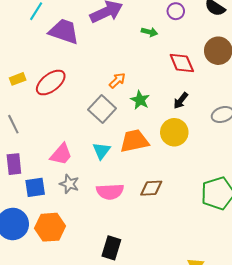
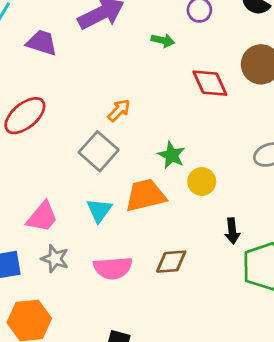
purple trapezoid: (64, 31) -> (42, 43), size x0.7
green star: (140, 100) -> (172, 155), moved
black arrow: (181, 101) -> (232, 231), moved, turned -42
yellow circle: (174, 132) -> (202, 182), size x0.7

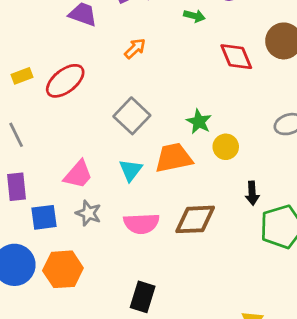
orange arrow: (119, 110) -> (135, 48), moved
brown diamond: (171, 262) -> (195, 219), size x1.4

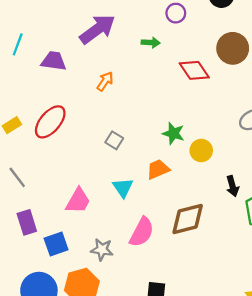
gray square: (132, 116) -> (114, 140), size x0.6
orange trapezoid: (174, 158) -> (158, 169), size x0.7
gray star: (88, 213) -> (102, 250), moved
pink semicircle: (141, 224) -> (142, 232), turned -48

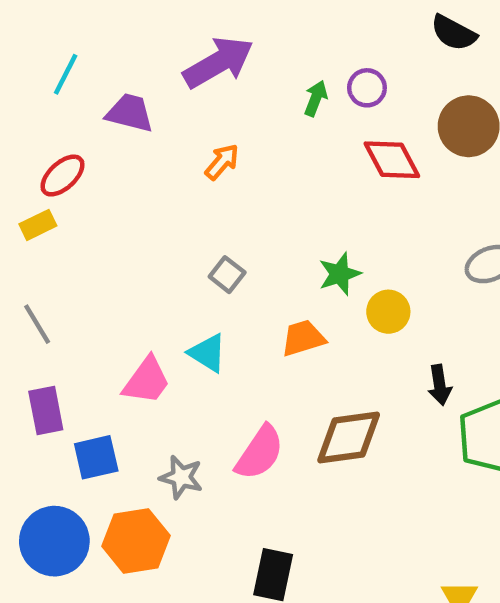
purple circle: (176, 13) -> (367, 88), moved
green arrow: (151, 43) -> (316, 98), turned -78
red ellipse: (50, 122) -> (62, 176), moved, size x0.7
green star: (173, 133) -> (340, 274), turned 30
cyan triangle: (123, 188) -> (208, 353), moved, turned -30

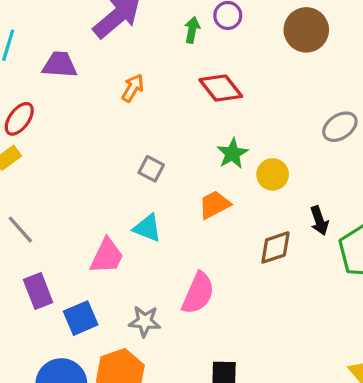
red diamond: (392, 160) -> (221, 88), moved
brown diamond: (349, 437) -> (275, 247), moved, size x0.7

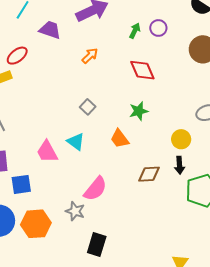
yellow circle: (273, 174) -> (181, 139), moved
orange trapezoid: (215, 205) -> (120, 139), turned -115
pink trapezoid: (107, 256) -> (47, 152), turned 110
gray star: (145, 321) -> (75, 211), moved

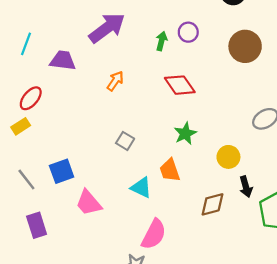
orange trapezoid: (120, 139) -> (170, 170), turned 30
yellow circle: (181, 139) -> (228, 157), moved
cyan triangle: (76, 142) -> (141, 188), moved
blue square: (21, 184) -> (62, 171), moved

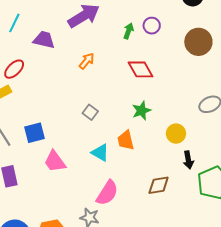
brown diamond: (212, 204) -> (159, 185), moved

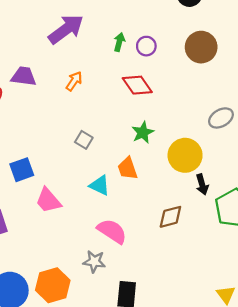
purple circle: (152, 26) -> (146, 46), moved
purple trapezoid: (44, 40) -> (24, 76), moved
yellow circle: (176, 134) -> (185, 155), size x1.5
pink semicircle: (107, 193) -> (112, 231), turned -84

